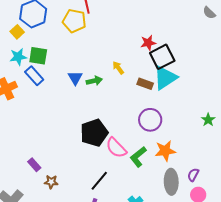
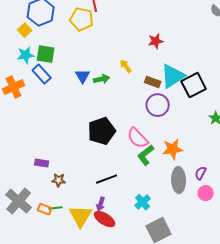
black square: (162, 57) -> (194, 85), moved
purple circle: (150, 120) -> (158, 105), moved
pink semicircle: (116, 148) -> (138, 138), moved
purple rectangle: (34, 165) -> (42, 163), turned -40
black line: (99, 181) -> (107, 179), turned 30

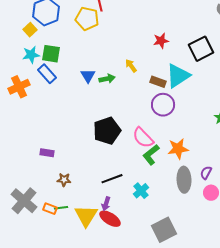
black square: (194, 85) -> (201, 49), moved
purple rectangle: (42, 163) -> (47, 153), moved
cyan cross: (143, 202) -> (141, 191), moved

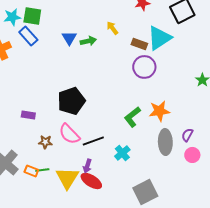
black pentagon: (107, 131) -> (71, 101), moved
pink semicircle: (143, 138) -> (69, 134), moved

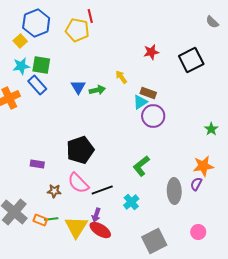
cyan triangle: (159, 38) -> (140, 102), moved, size x0.6
orange star: (159, 111) -> (203, 166), moved
pink circle: (192, 155) -> (198, 232), moved

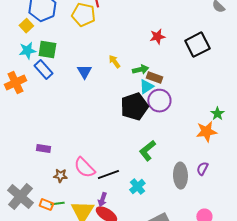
yellow arrow: (121, 77) -> (114, 62), moved
green arrow: (97, 90) -> (140, 70), moved
black pentagon: (80, 150) -> (134, 107), moved
orange star: (203, 166) -> (206, 132), moved

